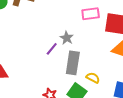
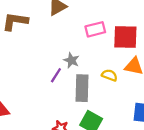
yellow semicircle: (93, 78) -> (109, 75), moved

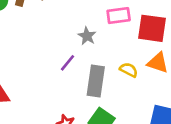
gray star: (71, 60) -> (87, 36), moved

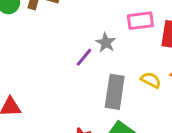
purple line: (68, 63) -> (84, 57), moved

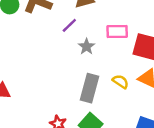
purple line: (84, 57) -> (69, 25), moved

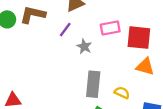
yellow semicircle: (121, 82) -> (122, 93), moved

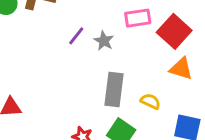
purple line: (65, 30) -> (76, 36), moved
red square: (139, 38) -> (174, 31), turned 35

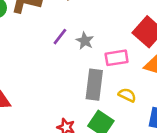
pink rectangle: (138, 18) -> (117, 58), moved

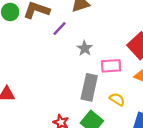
purple line: (60, 37) -> (59, 29), moved

